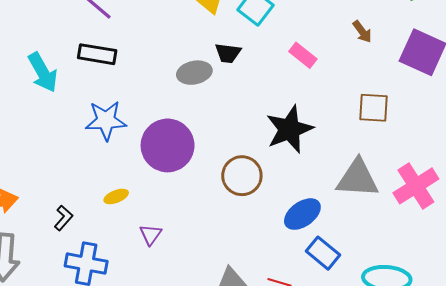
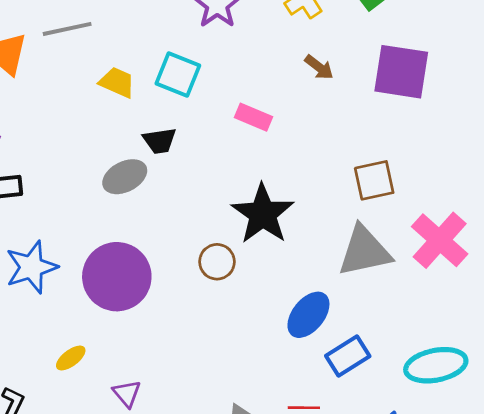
brown square: (374, 108) -> (374, 180), moved
brown circle: (242, 176) -> (217, 262), moved, size x0.7
blue rectangle: (323, 253) -> (348, 356), turned -56

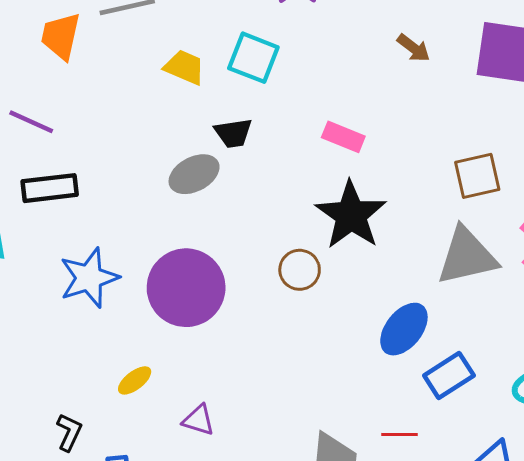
pink rectangle: (254, 117) -> (343, 137), moved
purple triangle: (127, 393) -> (199, 420), turned -32

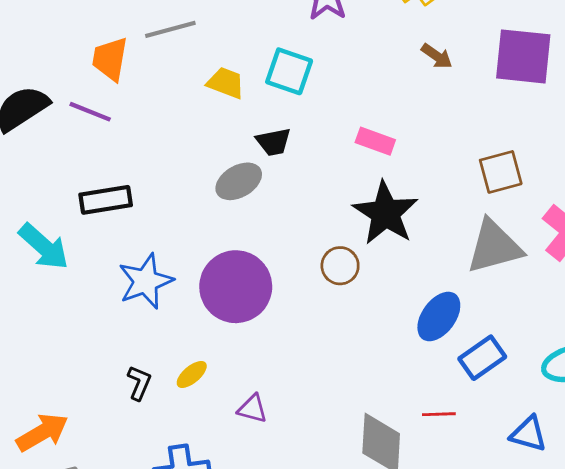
purple line: (31, 122) -> (90, 112), moved
black L-shape: (69, 432) -> (139, 383), moved

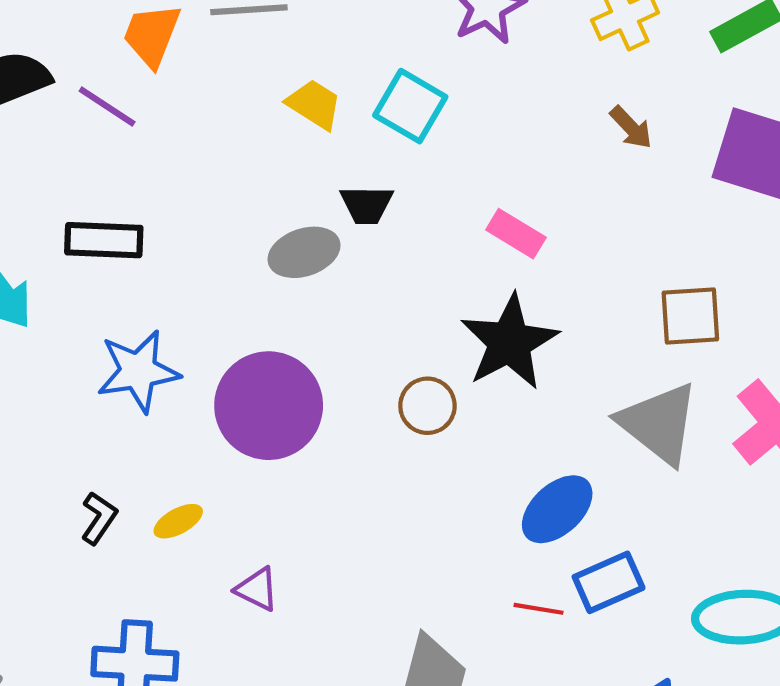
gray triangle: (494, 247) -> (659, 423), turned 42
red line: (439, 414) -> (539, 609), moved

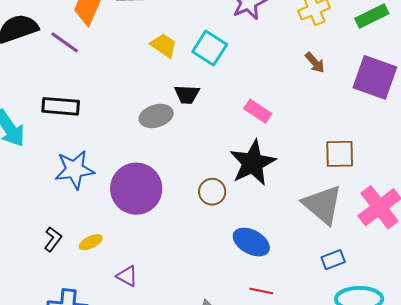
blue ellipse: (557, 509) -> (251, 242), moved, turned 69
blue rectangle: (609, 582) -> (333, 260), moved, size x0.7

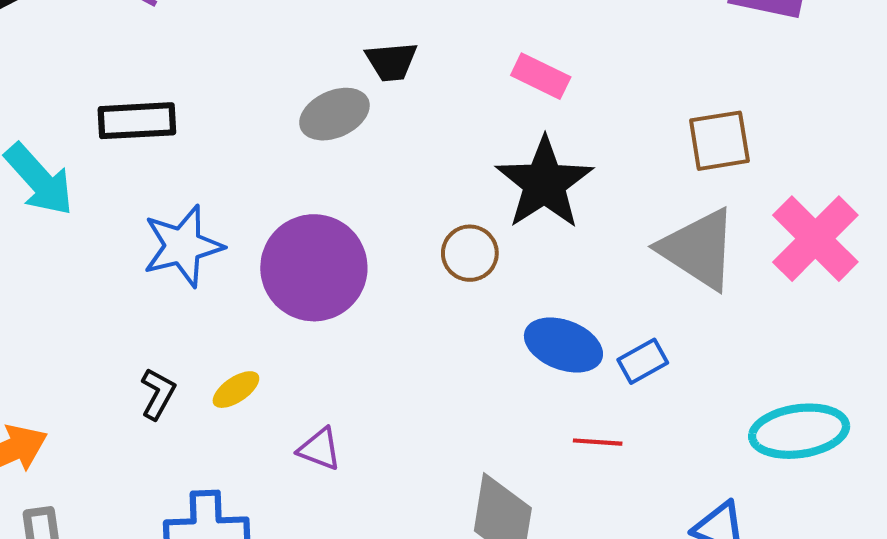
blue rectangle: (333, 260) -> (643, 361), moved

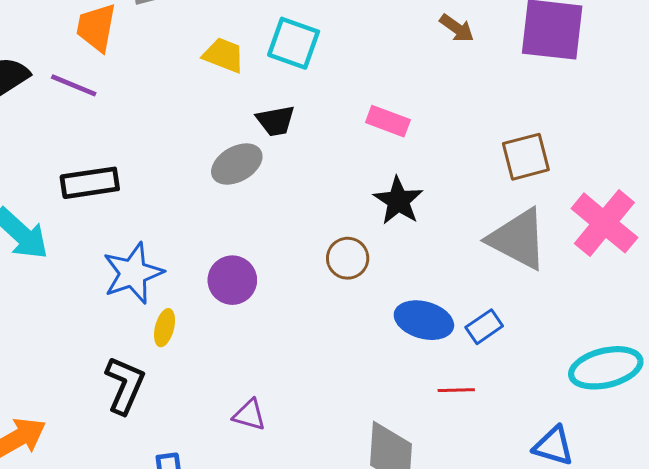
black star: (544, 183) -> (398, 201), size x0.7
purple circle: (314, 268) -> (232, 280), size x0.6
yellow ellipse: (236, 390) -> (165, 328), moved, turned -36
black L-shape: (158, 394) -> (125, 385), size x1.5

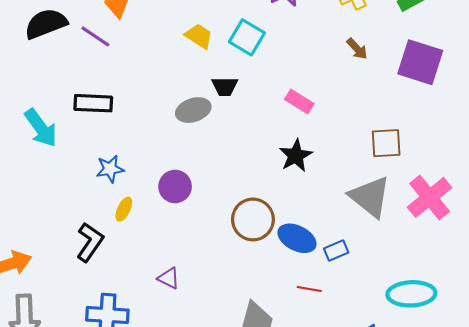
brown circle: (348, 258) -> (253, 219), moved, size x1.5
blue star: (133, 273) -> (110, 169), size x0.7

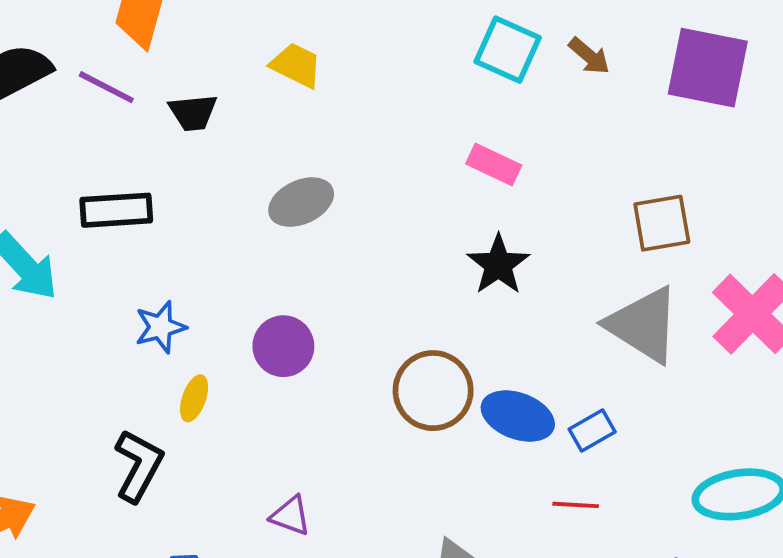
cyan square: (247, 37) -> (508, 50), moved
black trapezoid: (225, 86) -> (193, 112), moved
red line: (309, 289) -> (576, 505), moved

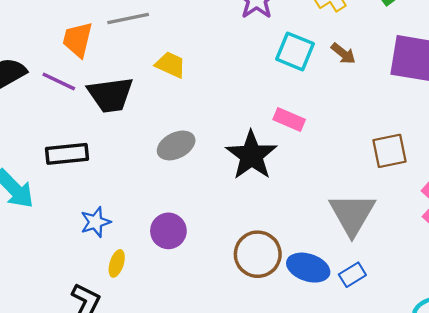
black trapezoid: (193, 112) -> (110, 95), size x1.6
black star: (498, 265) -> (251, 155), moved, size x1.4
gray triangle: (643, 325) -> (352, 214), moved, turned 30

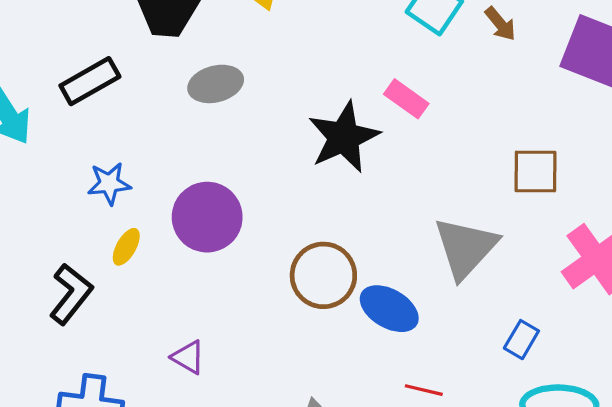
gray ellipse: (176, 145) -> (216, 84), moved
black rectangle: (67, 154) -> (90, 81), turned -36
purple circle: (168, 231) -> (207, 217), size x1.4
blue rectangle: (352, 275) -> (521, 340), moved, turned -40

